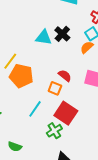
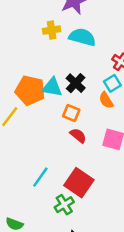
orange semicircle: (87, 47) -> (106, 100), turned -80
orange pentagon: (21, 76) -> (30, 90), moved
orange square: (55, 88) -> (71, 113), moved

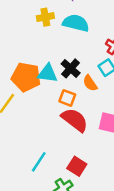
orange semicircle: (106, 100) -> (90, 83), moved
red semicircle: (78, 136) -> (75, 120), size x1.6
red square: (79, 183) -> (77, 166), size x0.7

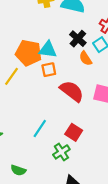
black cross: (71, 68) -> (78, 39), moved
orange square: (67, 98) -> (49, 70), moved, turned -32

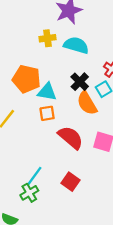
orange pentagon: (29, 53) -> (26, 79), moved
orange semicircle: (86, 58) -> (87, 103), size x1.5
green cross: (61, 152) -> (29, 193), moved

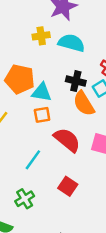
black cross: (80, 82) -> (76, 81), turned -30
cyan line: (34, 176) -> (33, 160), moved

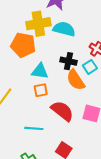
yellow cross: (41, 36) -> (38, 24), size x1.6
orange pentagon: (20, 79) -> (23, 45), moved
cyan line: (33, 160) -> (34, 128), turned 60

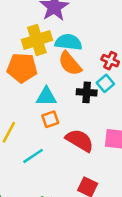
black cross: (68, 61) -> (87, 92), moved
orange semicircle: (76, 80) -> (70, 64), moved
cyan line: (34, 128) -> (33, 156), moved, turned -30

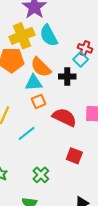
cyan semicircle: (68, 42) -> (49, 36), turned -120
orange semicircle: (70, 64) -> (41, 67), moved
cyan square: (105, 83) -> (81, 59), moved

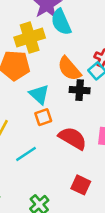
cyan semicircle: (49, 36) -> (61, 22), moved
orange semicircle: (41, 67) -> (69, 69), moved
cyan triangle: (34, 83) -> (39, 94), turned 42

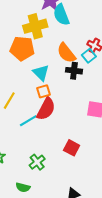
red semicircle: (73, 138) -> (46, 109), moved, turned 85

